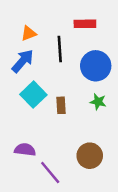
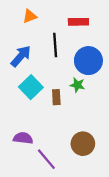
orange triangle: (29, 33) -> (30, 16), moved
green star: (98, 102) -> (77, 85), moved

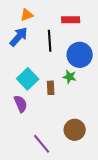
blue arrow: (21, 56) -> (19, 37), moved
purple semicircle: (23, 138) -> (21, 104), moved, turned 60

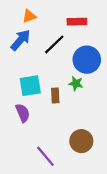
black line: (50, 41) -> (54, 44), turned 50
cyan square: (28, 79) -> (30, 86), turned 35

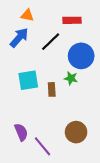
orange triangle: (29, 16) -> (27, 15), turned 32
purple semicircle: (23, 113) -> (21, 132), moved

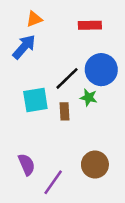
orange triangle: (27, 15) -> (34, 19), turned -32
black line: (51, 42) -> (67, 78), moved
purple line: (43, 146) -> (53, 182), turned 75

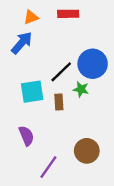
red rectangle: (90, 25) -> (68, 14), moved
purple semicircle: (27, 165) -> (26, 136), moved

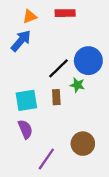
cyan square: (32, 92) -> (26, 100), moved

